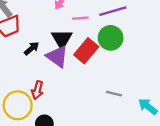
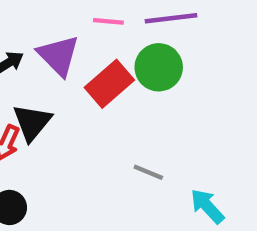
black triangle: (62, 39) -> (32, 122), moved
purple triangle: (57, 56) -> (58, 56), moved

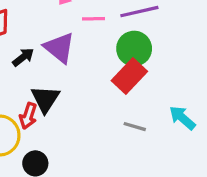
red rectangle: (109, 84) -> (129, 76), moved
cyan arrow: (207, 206) -> (182, 118), moved

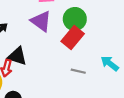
purple triangle: (59, 48) -> (41, 21), moved
black triangle: (45, 99) -> (17, 56), turned -42

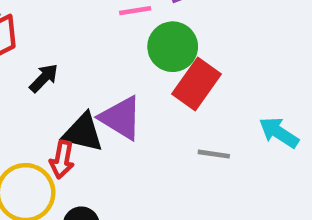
green circle: (75, 19) -> (173, 47), moved
purple triangle: (41, 21) -> (121, 118), moved

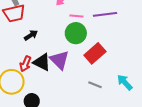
green circle: (173, 47) -> (76, 33), moved
red arrow: (62, 160) -> (25, 64), moved

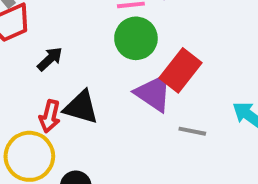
purple triangle: (59, 60) -> (154, 93), moved

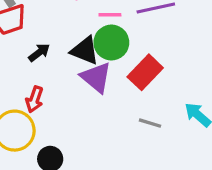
purple triangle: (154, 93) -> (96, 77), moved
black triangle: (81, 107) -> (85, 51), moved

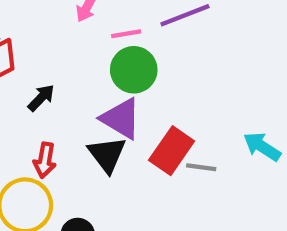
black triangle: (85, 51) -> (107, 154), moved, turned 40
red rectangle: (145, 72) -> (172, 151), moved

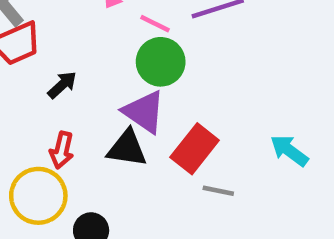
pink line: (126, 34) -> (155, 24), turned 32
black triangle: (107, 154) -> (127, 148), turned -48
gray line: (201, 167) -> (218, 191), moved

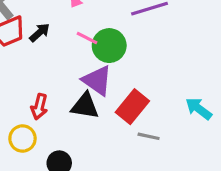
pink line: (155, 24) -> (87, 38), moved
black arrow: (62, 85) -> (40, 33), moved
yellow circle: (38, 196) -> (23, 138), size x0.7

